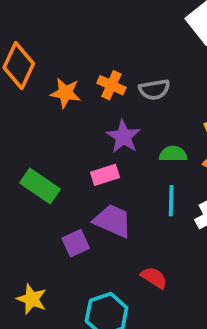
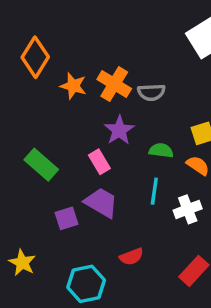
orange cross: (111, 85) -> (114, 84), size x1.4
pink rectangle: (105, 175) -> (99, 162), turned 70
red semicircle: (154, 278) -> (131, 257), turned 120

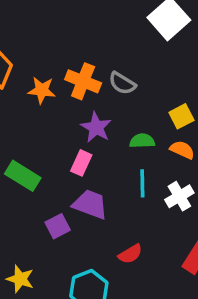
gray semicircle: (151, 92) -> (122, 83), turned 44
pink rectangle: (99, 162) -> (81, 163), turned 65

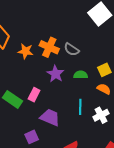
green semicircle: (142, 141) -> (81, 75), moved
pink rectangle: (81, 163) -> (34, 95), moved
purple square: (58, 226) -> (32, 137), moved

